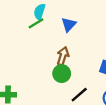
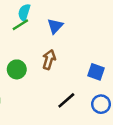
green circle: (62, 74) -> (17, 69), moved

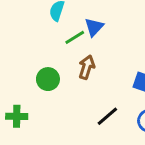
green line: (20, 25) -> (75, 37), moved

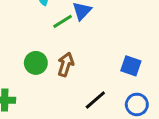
brown arrow: (87, 67) -> (66, 64), moved

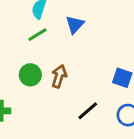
green line: (63, 21) -> (37, 35), moved

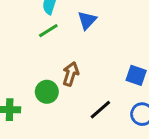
green circle: (30, 75) -> (47, 92), moved

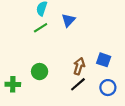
brown arrow: (71, 74) -> (79, 66), moved

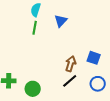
green line: (41, 28) -> (35, 28), turned -48
green circle: (40, 72) -> (33, 89), moved

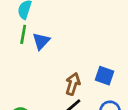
blue triangle: (61, 21) -> (41, 41), moved

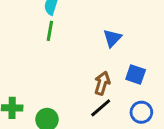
blue triangle: (41, 41) -> (112, 38), moved

